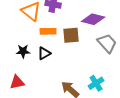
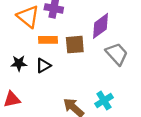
purple diamond: (93, 19) -> (100, 26), turned -50

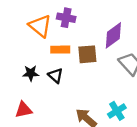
black triangle: (43, 66) -> (55, 76), turned -49

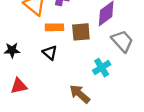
black star: (31, 73) -> (12, 50), moved
cyan cross: (117, 111) -> (102, 68), moved

